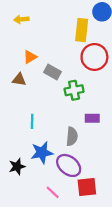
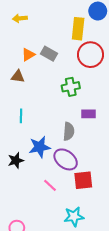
gray rectangle: (53, 72) -> (49, 54), moved
cyan line: (32, 121) -> (21, 116), moved

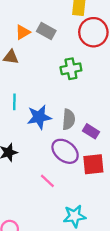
purple rectangle: (88, 114) -> (91, 131), moved, turned 32
blue star: (40, 147) -> (39, 117), moved
red square: (83, 180) -> (93, 164), moved

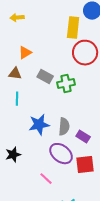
gray rectangle: (46, 31) -> (45, 77), moved
cyan line: (14, 102) -> (17, 99), moved

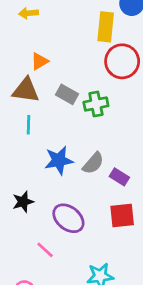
brown triangle: (15, 74) -> (26, 90), size x1.5
gray semicircle: (64, 127) -> (93, 163), turned 36
purple ellipse: (61, 154) -> (68, 218), moved
pink line: (46, 179) -> (45, 250), moved

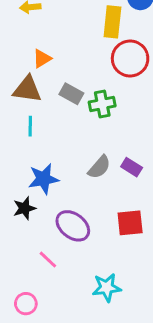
blue star: (59, 160) -> (43, 179), moved
purple rectangle: (119, 177) -> (132, 167), moved

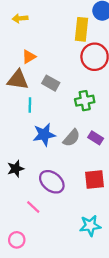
green cross: (102, 104) -> (85, 101), moved
cyan line: (30, 126) -> (30, 105), moved
blue star: (43, 179) -> (44, 135), moved
cyan star: (107, 287) -> (90, 226), moved

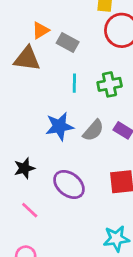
gray rectangle: (51, 83) -> (68, 42), moved
cyan line: (30, 105) -> (74, 83), moved
pink line: (33, 207) -> (30, 210), moved

